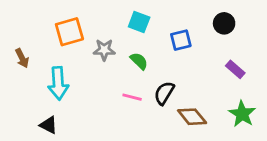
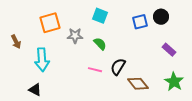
blue square: (181, 40) -> (140, 22), moved

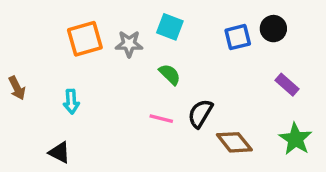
gray star: (75, 36) -> (129, 44), moved
brown arrow: (16, 42) -> (17, 88), moved
cyan arrow: (42, 60) -> (71, 102), size x0.6

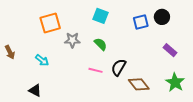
gray star: (129, 44) -> (72, 40), moved
cyan arrow: (71, 102) -> (42, 60), turned -48

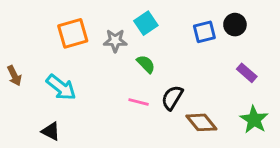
cyan square: (101, 16) -> (146, 23), turned 35
gray star: (72, 40) -> (115, 41), moved
cyan arrow: (42, 60) -> (61, 87), size x1.5

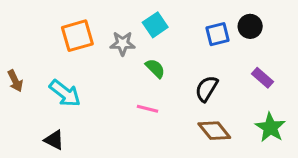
black semicircle: (172, 98) -> (207, 89), moved

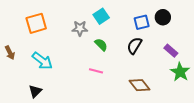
orange square: (77, 36) -> (36, 23), moved
black semicircle: (207, 89) -> (134, 46), moved
green star: (270, 127) -> (180, 72), moved
black triangle: (54, 140) -> (35, 91), turned 48

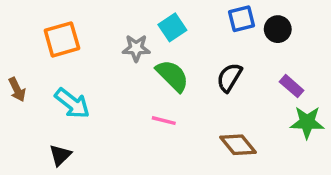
blue square: (142, 22) -> (241, 19), moved
green semicircle: (101, 45) -> (172, 76), size x1.5
green star: (180, 72) -> (307, 122), turned -30

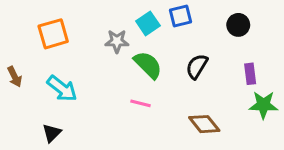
blue square: (241, 19) -> (180, 16), moved
purple rectangle: (292, 86) -> (250, 74), turned 42

